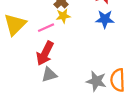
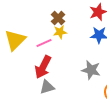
gray star: (96, 81) -> (91, 70), moved

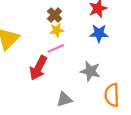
pink line: (44, 43) -> (56, 48), moved
gray triangle: (47, 87) -> (64, 99), moved

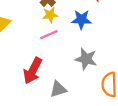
blue star: (99, 33) -> (81, 20), moved
red arrow: (38, 68) -> (33, 71), moved

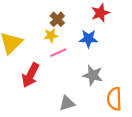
yellow star: (50, 15) -> (51, 35), moved
red arrow: (33, 71) -> (30, 75), moved

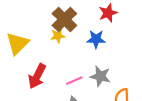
brown cross: (57, 19) -> (64, 19), size x1.6
pink line: (58, 53) -> (74, 81), moved

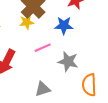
pink line: (74, 81) -> (43, 48), moved

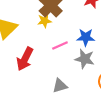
blue star: (64, 25) -> (86, 37), moved

